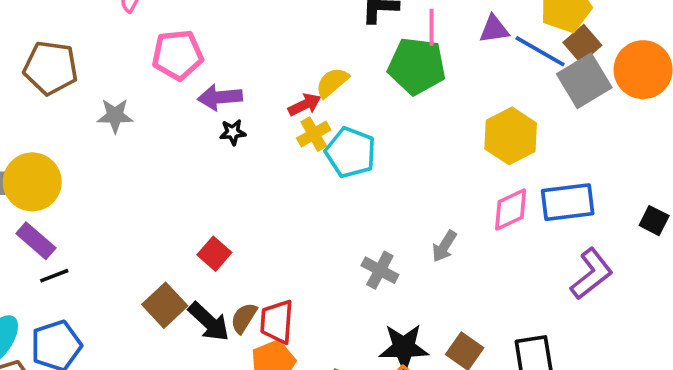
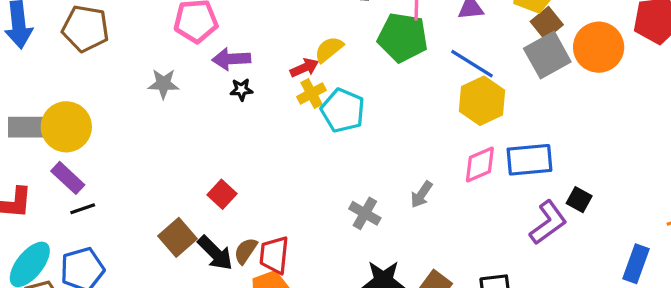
blue line: (540, 51) -> (472, 64), moved
gray star: (115, 116) -> (163, 84), moved
black square: (654, 221) -> (579, 200), moved

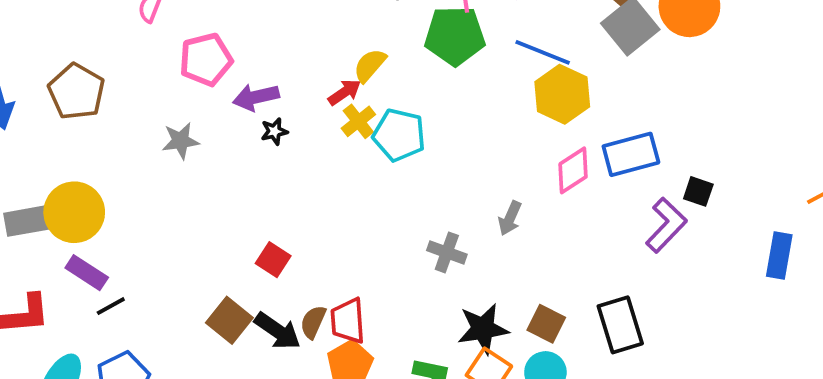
brown pentagon: (85, 29) -> (76, 92), turned 30

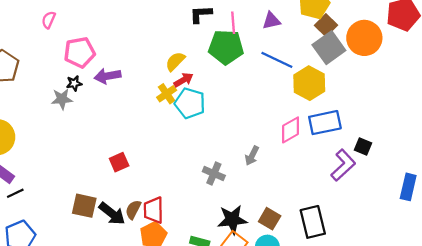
red arrow: (344, 92) -> (184, 80), moved
yellow hexagon: (562, 94) -> (309, 83), moved
black star: (274, 131) -> (74, 83), moved
red square: (273, 260) -> (119, 162), moved, turned 30
brown square: (229, 320) -> (84, 206), turned -30

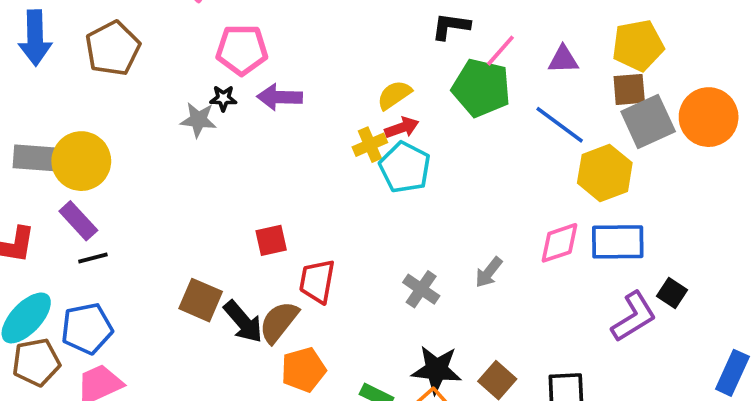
pink line: (233, 23) -> (500, 51), turned 35
brown square: (326, 25) -> (629, 89), moved, turned 30
brown semicircle: (133, 210) -> (279, 322), size x1.4
red trapezoid: (154, 210) -> (317, 281), moved

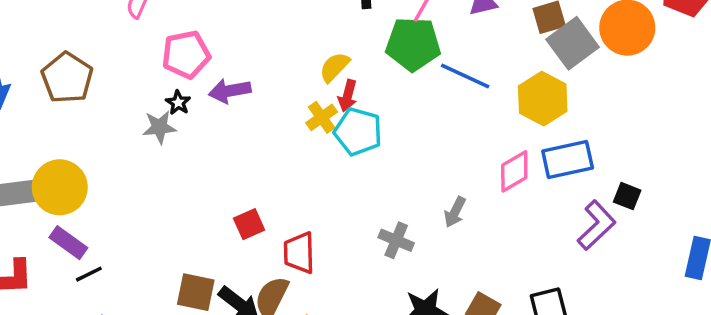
black star: (223, 98) -> (178, 103), turned -30
blue line: (560, 125) -> (465, 76), moved
red arrow: (402, 128) -> (348, 96), turned 136

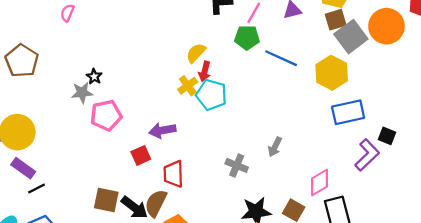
green pentagon: (413, 44) -> (247, 38), size x0.7
pink pentagon: (186, 55) -> (106, 115), moved
purple arrow: (230, 91) -> (162, 130), moved
pink diamond: (514, 171) -> (319, 182), moved

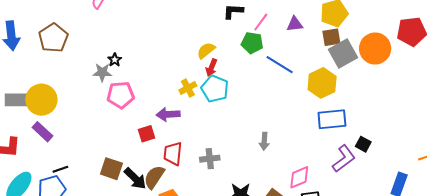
yellow cross: (188, 86) -> (188, 88), moved
gray arrow: (275, 147) -> (264, 141), turned -30
gray cross: (237, 165) -> (210, 159), moved, turned -36
black line: (37, 189) -> (60, 169), moved

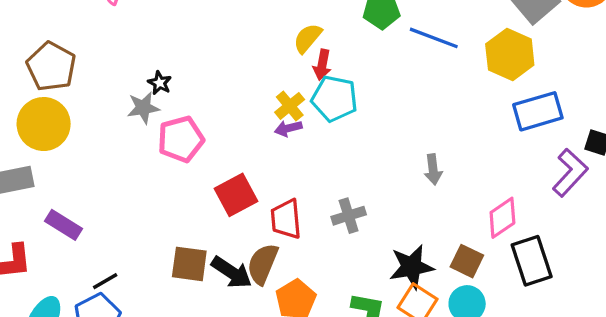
yellow circle: (41, 100) -> (44, 124), moved
purple arrow: (168, 114) -> (288, 128), moved, size x0.7
red square: (146, 134) -> (236, 195), size x1.4

